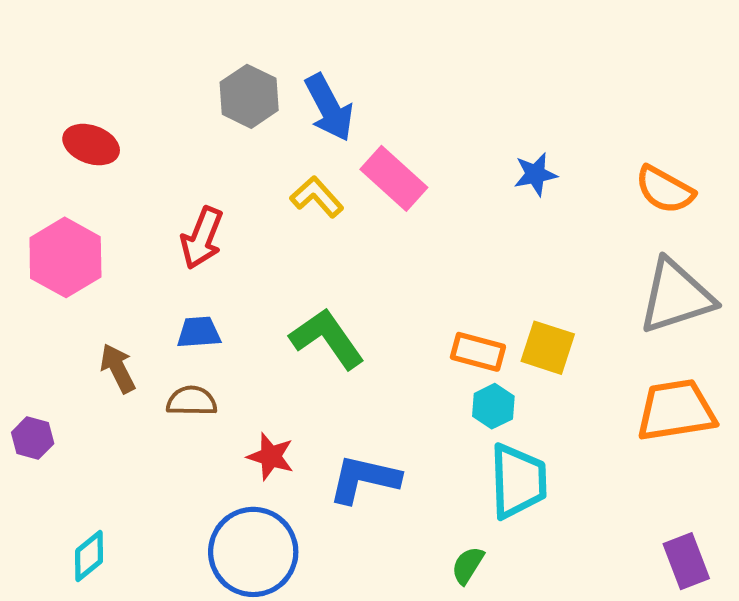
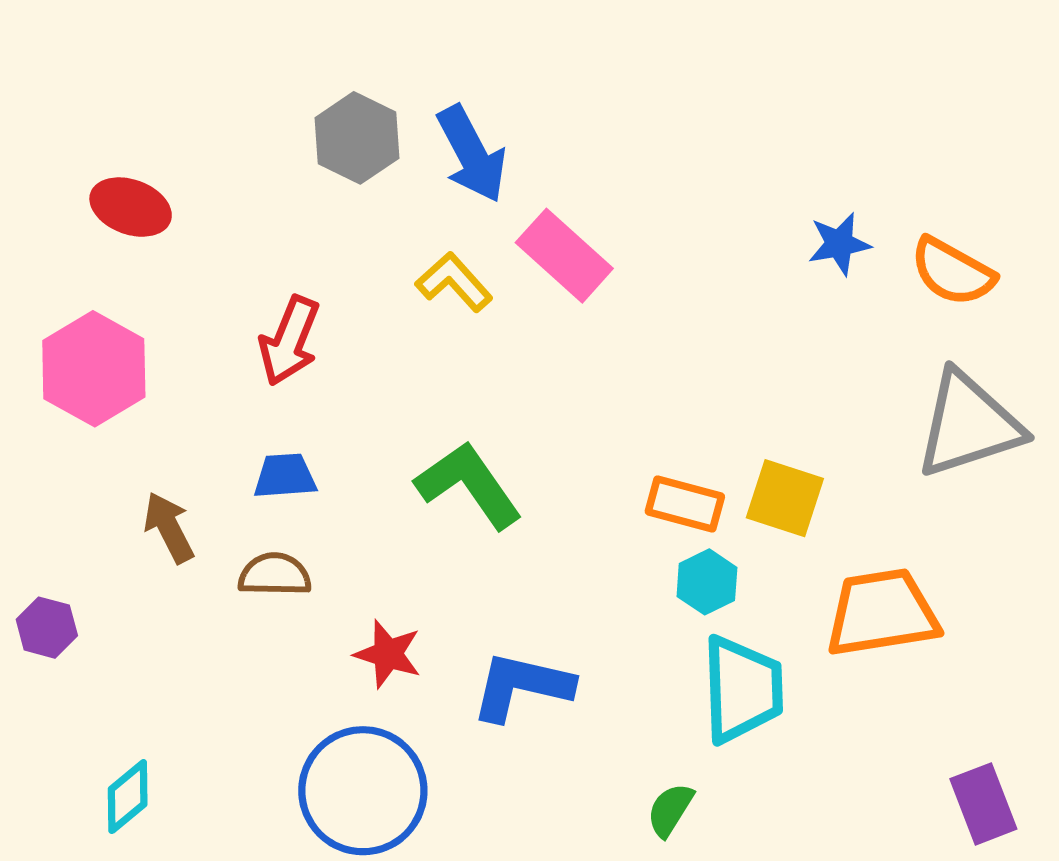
blue star: (535, 174) -> (839, 244), moved
orange trapezoid: (676, 410) -> (882, 613), moved

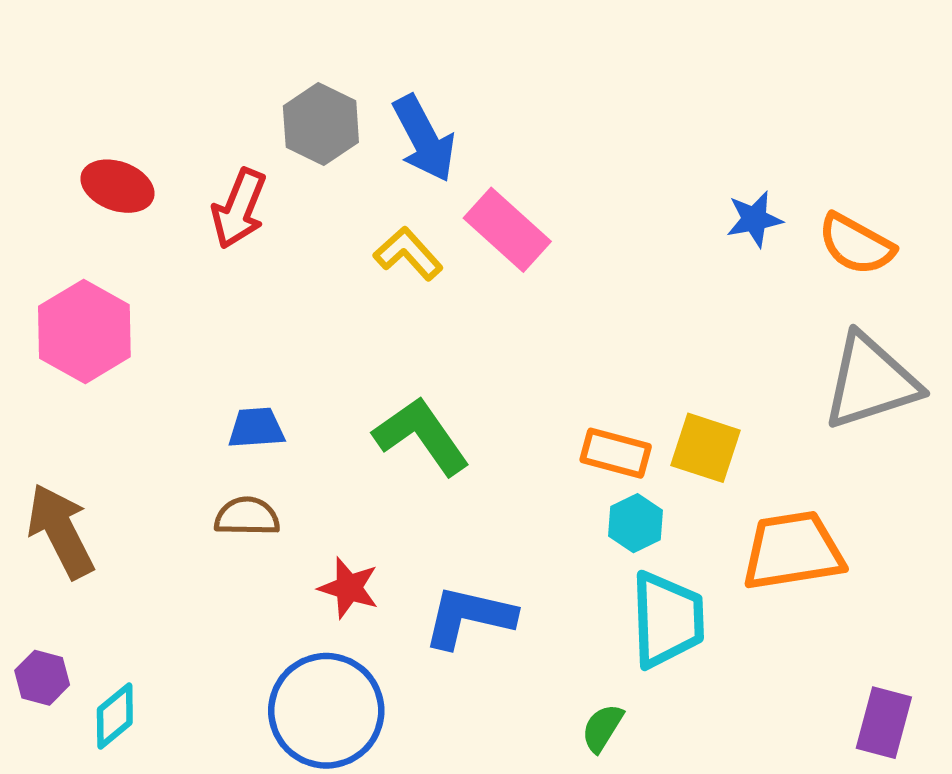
red arrow: (289, 341) -> (239, 209), moved
brown arrow: (169, 528) -> (61, 531), moved, size x1.5
purple hexagon: (47, 628) -> (42, 678), moved
purple rectangle: (983, 804) -> (884, 723), turned 36

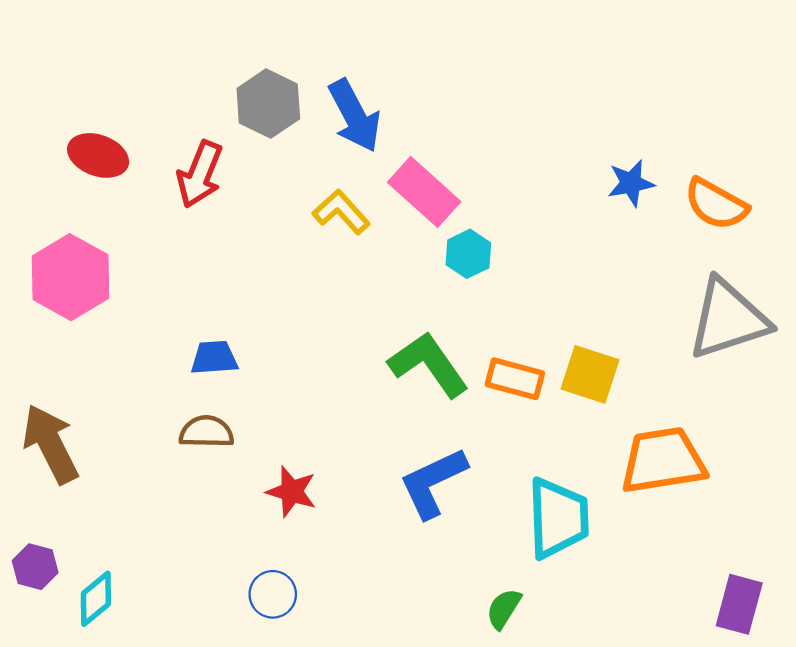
green L-shape: (421, 436) -> (429, 364), moved
cyan hexagon: (635, 523) -> (468, 254), moved
blue L-shape: (469, 617) -> (433, 483), moved, turned -38
blue circle: (326, 711) -> (273, 594), size x0.5

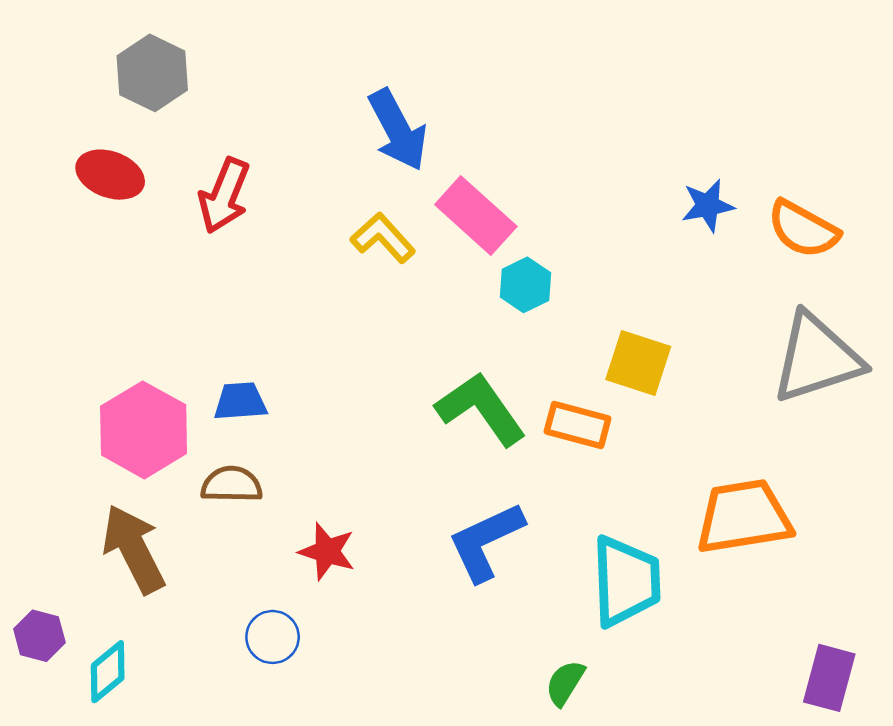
gray hexagon: (268, 104) -> (152, 73), moved
pink hexagon: (70, 277) -> (144, 430), moved
yellow square: (590, 374) -> (638, 363), moved
brown arrow: (51, 444) -> (134, 549), moved
blue circle: (273, 594) -> (273, 637), moved

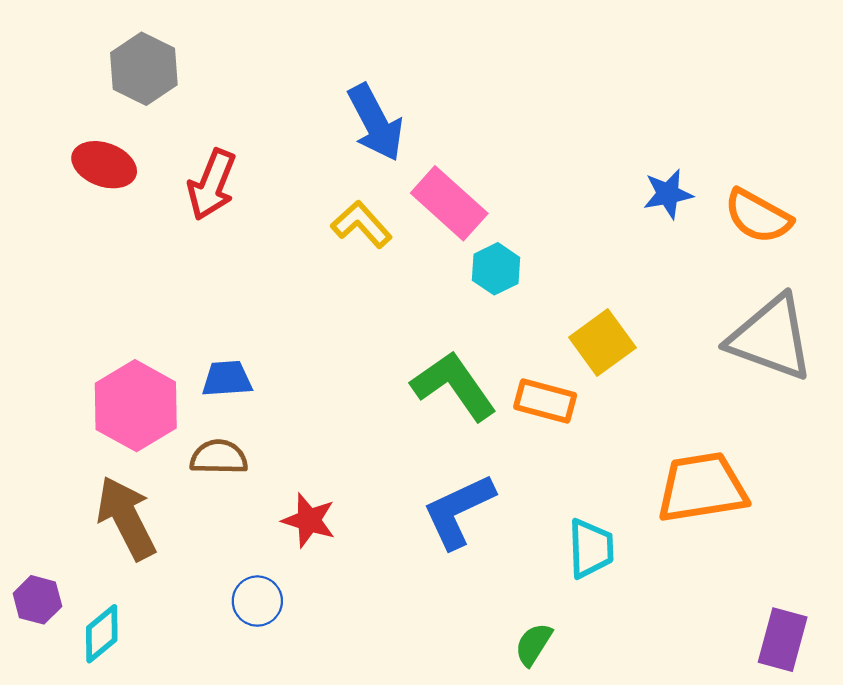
gray triangle: (817, 358) -> (771, 338), turned 38
yellow square: (638, 363) -> (602, 342), turned 36
cyan trapezoid: (626, 581) -> (591, 548), size x0.7

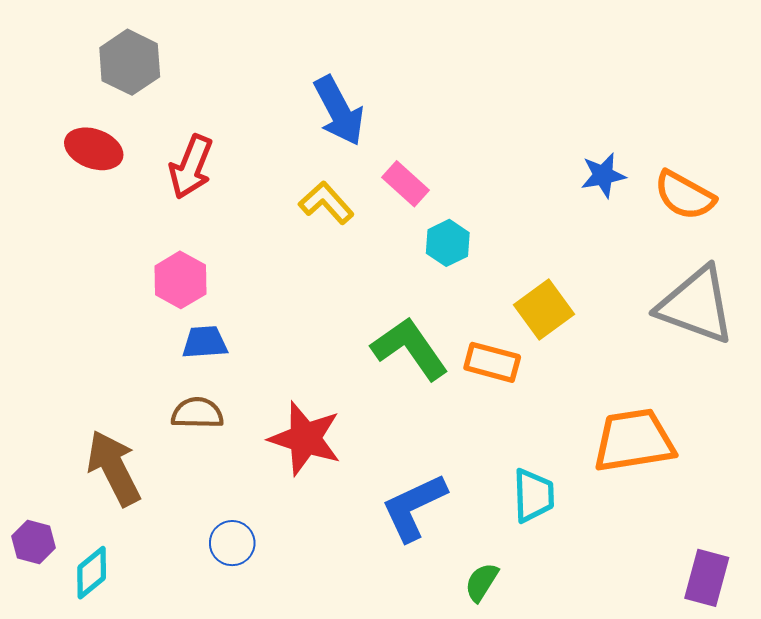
pink rectangle: (449, 203) -> (406, 184), size x0.7
pink hexagon: (136, 406) -> (180, 280), moved, size x0.7
blue L-shape: (459, 511) -> (414, 507), moved
red star: (309, 520) -> (305, 438), moved, size x1.5

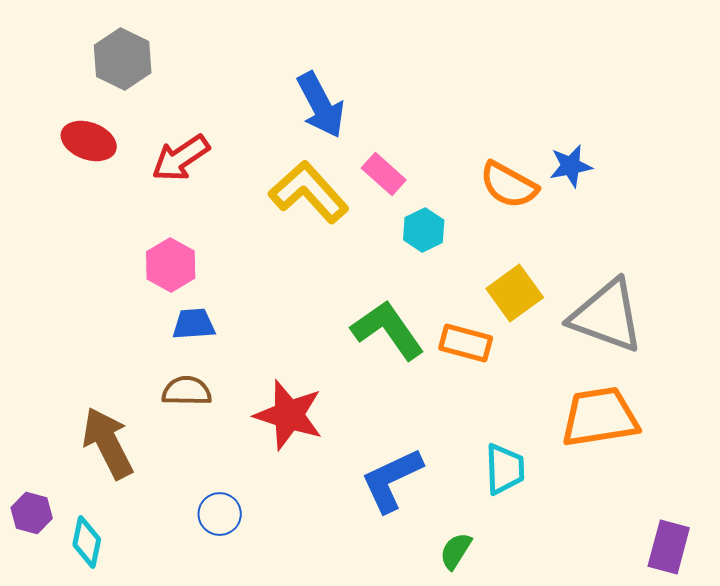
red arrow: (191, 167) -> (181, 158), turned 34
orange semicircle: (685, 195) -> (509, 185), moved
yellow L-shape: (326, 203) -> (309, 192), size x1.5
gray triangle: (696, 305) -> (607, 316), moved
cyan diamond: (92, 573) -> (87, 542), turned -39

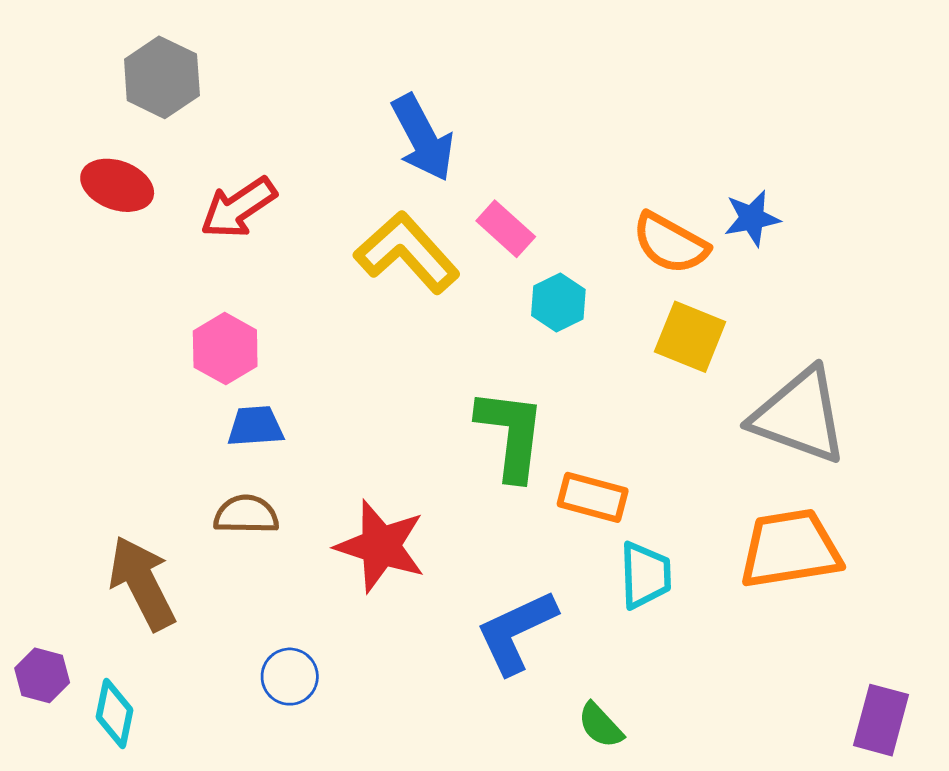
yellow square: (515, 293) -> (690, 337), moved, turned -32
green L-shape: (388, 330) -> (511, 434), turned 42
orange rectangle: (466, 343) -> (593, 497), moved
cyan trapezoid: (505, 469) -> (645, 575), moved
green semicircle: (456, 551) -> (601, 725), turned -75

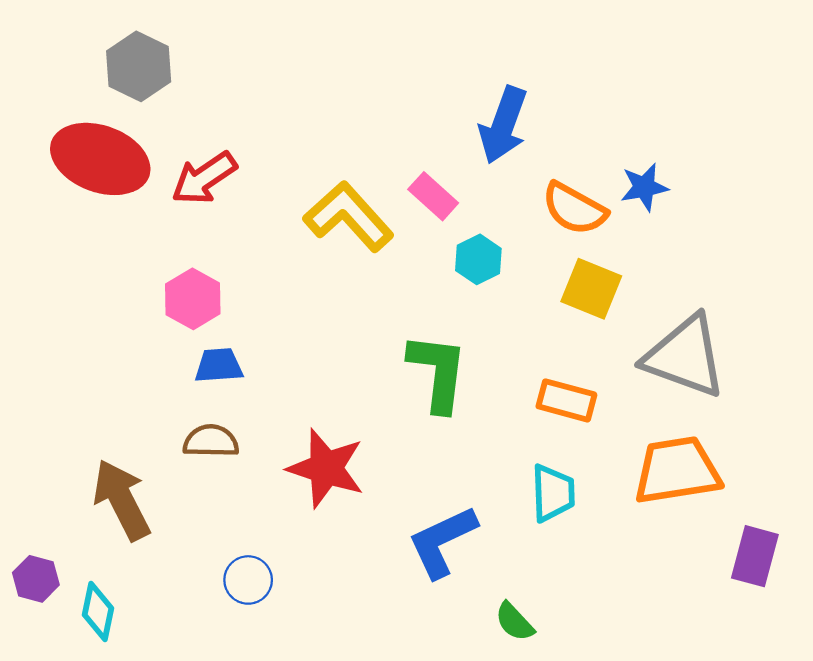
blue arrow: (423, 138) -> (503, 125), moved, turned 48
red ellipse: (117, 185) -> (100, 159), size x1.6
orange rectangle: (593, 497) -> (566, 400), moved
purple rectangle: (881, 720) -> (755, 556), moved

